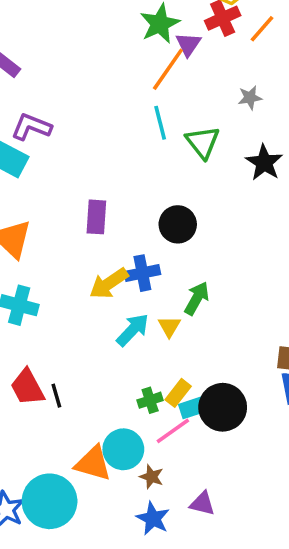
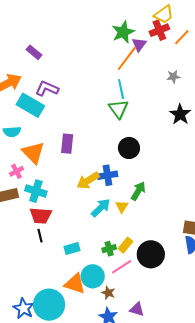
green triangle: (203, 142) -> (118, 109), moved
purple rectangle: (96, 217) -> (67, 144), moved
red trapezoid: (27, 387) -> (41, 216), moved, turned -60
black line: (56, 396) -> (40, 236), moved
cyan rectangle: (193, 408) -> (72, 248), moved

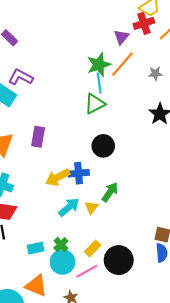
green star: (123, 32) -> (99, 65), moved
orange line: (127, 58) -> (123, 64), moved
green triangle: (118, 109) -> (95, 104), turned 35
green cross: (109, 249) -> (61, 245), moved, turned -32
cyan circle: (93, 276) -> (63, 262), moved

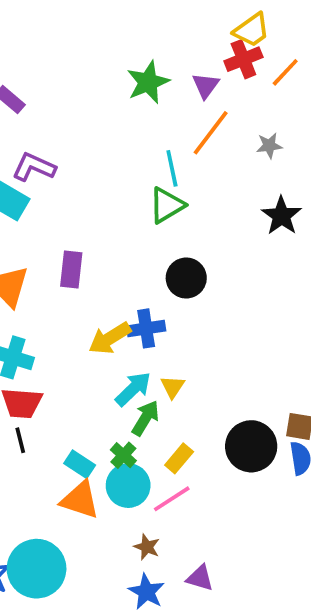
green star: (99, 65) -> (148, 82), moved
green arrow: (110, 192) -> (145, 418), moved
cyan rectangle: (36, 248) -> (80, 464), turned 49
black circle: (119, 260) -> (251, 446), moved
orange triangle: (36, 286) -> (80, 500), moved

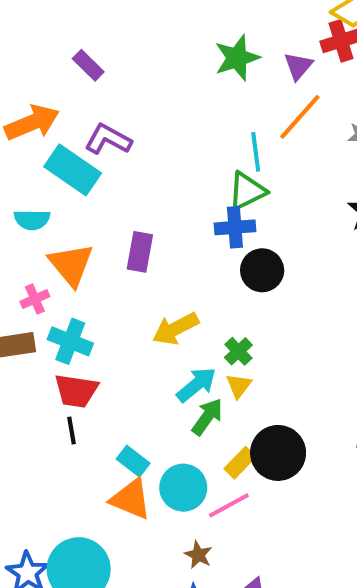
blue cross: (146, 328) -> (235, 227), moved
black circle: (251, 446) -> (278, 453), moved
green cross: (123, 455) -> (238, 351), moved

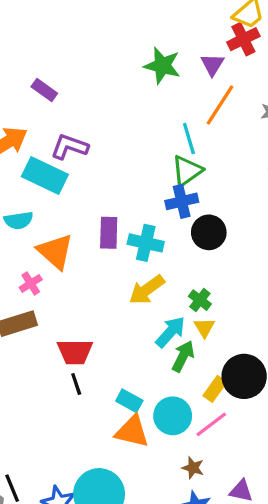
green star: (237, 58) -> (162, 66), turned -30
cyan cross: (70, 341) -> (146, 243), moved

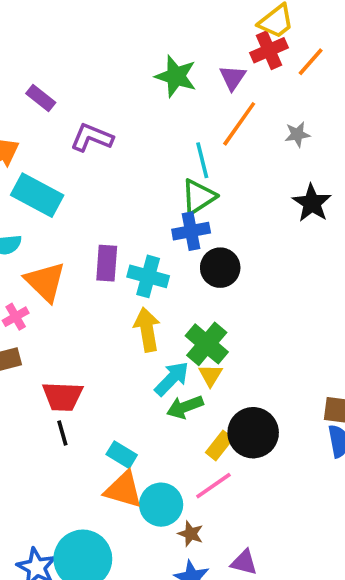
purple L-shape: (69, 147) -> (92, 138), moved
yellow arrow: (147, 290) -> (147, 330), turned 114
green cross: (200, 300) -> (207, 344), size x1.6
green arrow: (183, 356) -> (185, 407), turned -140
cyan circle: (173, 416) -> (161, 505), moved

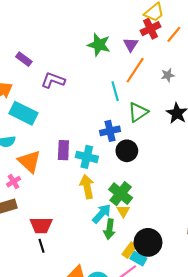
green triangle: (198, 197) -> (138, 112), moved
green arrow: (185, 407) -> (109, 229), turned -60
cyan rectangle: (122, 455) -> (138, 259), moved

